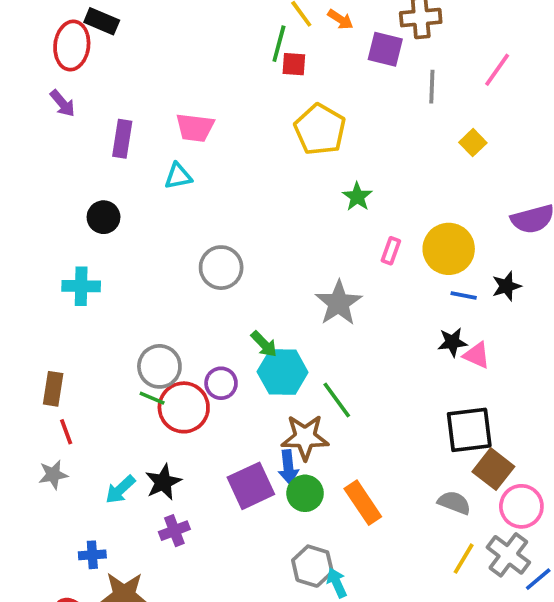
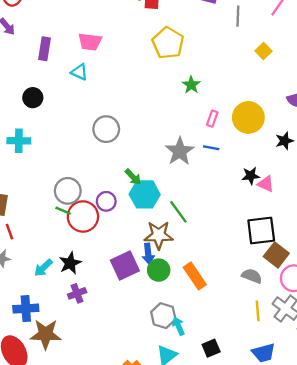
cyan triangle: (178, 176) -> (79, 72), turned 36
blue line: (464, 296) -> (211, 148), moved
blue cross: (92, 555) -> (26, 309), size x1.5
yellow line: (464, 559) -> (258, 311), turned -36

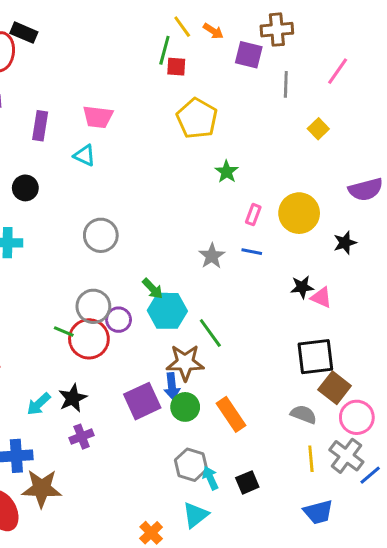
gray circle: (106, 129) -> (101, 235), moved
gray star: (180, 151) -> (212, 256), size x0.7
gray circle: (68, 191) -> (93, 306), moved
black square: (211, 348) -> (247, 482), moved

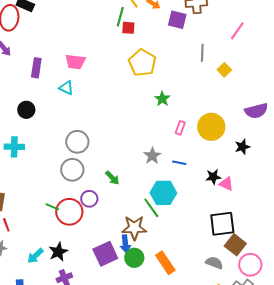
gray line: (286, 84) -> (202, 53), moved
blue line: (252, 252) -> (179, 163), moved
gray circle: (93, 306) -> (72, 170), moved
cyan hexagon: (167, 311) -> (163, 193), moved

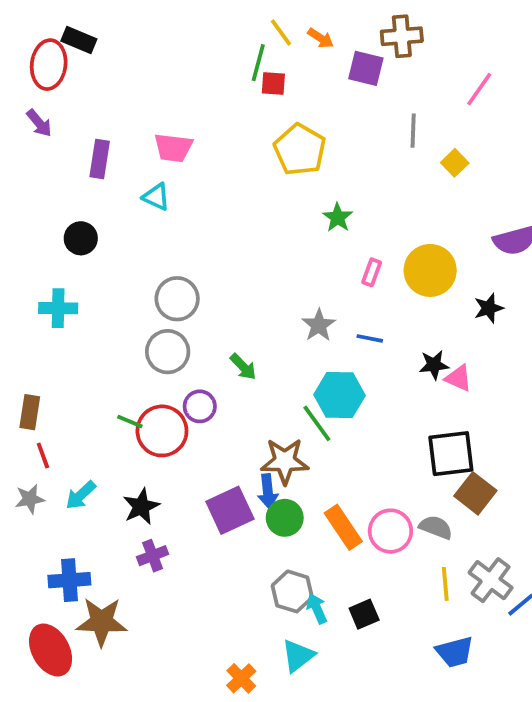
cyan arrow: (35, 256) -> (81, 495), moved
pink circle: (250, 265) -> (390, 531), moved

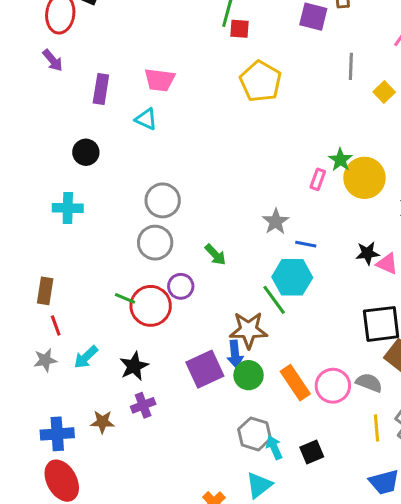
green star: (338, 218) -> (340, 160), moved
blue line: (370, 338) -> (306, 244), moved
blue cross: (69, 580) -> (57, 434), moved
brown star: (102, 622) -> (102, 422), moved, size x0.6

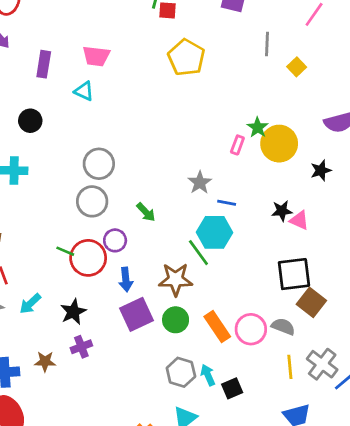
blue arrow: (235, 354) -> (126, 279), moved
cyan arrow: (274, 447) -> (208, 375), moved

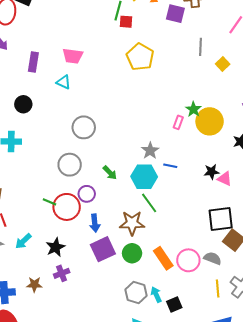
gray circle: (99, 164) -> (84, 127), moved
cyan hexagon: (215, 232) -> (144, 177), moved

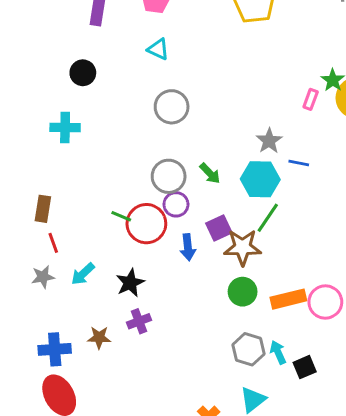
cyan triangle: (64, 82) -> (158, 49), moved
gray circle: (70, 165) -> (169, 176), moved
green line: (149, 203) -> (268, 218), turned 70
purple square: (103, 249) -> (219, 228), moved, size x0.7
orange rectangle: (163, 258) -> (288, 299), turned -70

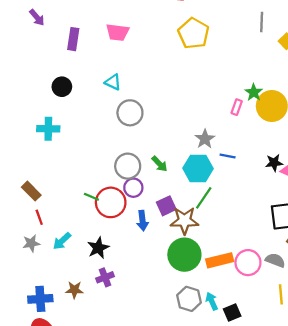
cyan triangle: (158, 49) -> (113, 82), moved
brown rectangle: (43, 209) -> (31, 191), turned -54
green circle: (243, 292) -> (184, 255), size x1.5

